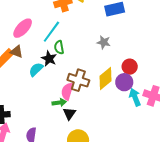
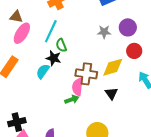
brown triangle: (17, 52) -> (16, 17), moved
yellow diamond: (106, 79) -> (113, 67), turned 35
purple circle: (124, 82) -> (128, 27), moved
black triangle: (69, 114) -> (111, 93), moved

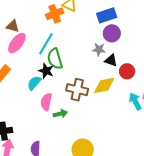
purple circle: (128, 27) -> (112, 33), moved
green semicircle: (61, 45) -> (55, 59), size x1.5
pink semicircle: (78, 87) -> (46, 102), moved
black triangle: (111, 93) -> (111, 60), moved, turned -40

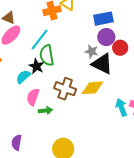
black triangle: (111, 60) -> (102, 64), size x1.6
red circle: (127, 71) -> (120, 48), moved

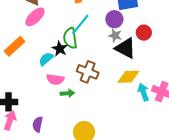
purple circle: (106, 37) -> (114, 19), moved
cyan line: (40, 39) -> (80, 24), moved
yellow diamond: (92, 88) -> (128, 77), moved
pink semicircle: (33, 97) -> (55, 79), turned -102

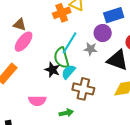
gray star: (115, 35) -> (91, 49), moved
cyan semicircle: (46, 59) -> (68, 72), moved
pink semicircle: (55, 79) -> (37, 101), moved

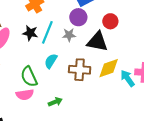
green semicircle: (61, 58) -> (29, 77), moved
black star: (52, 70) -> (30, 33), moved
brown cross: (83, 89) -> (80, 70), moved

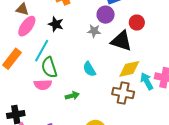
cyan line: (47, 32) -> (42, 51), moved
cyan semicircle: (51, 61) -> (89, 69), moved, turned -70
brown cross: (80, 70) -> (123, 93), moved

